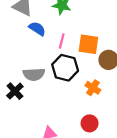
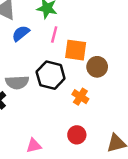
blue semicircle: (37, 29) -> (21, 33), turned -72
pink line: (62, 41) -> (54, 35), moved

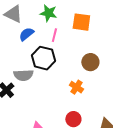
orange square: (76, 50) -> (81, 22), moved
black hexagon: (51, 75) -> (43, 58), moved

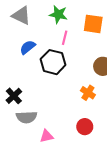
blue semicircle: (26, 34) -> (28, 47), moved
gray semicircle: (23, 75) -> (27, 117), moved

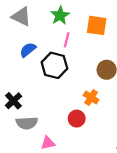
green star: (58, 14) -> (60, 15), turned 30
red circle: (85, 127) -> (77, 119), moved

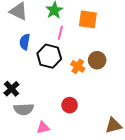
blue semicircle: (28, 50) -> (25, 42), turned -42
orange cross: (91, 97) -> (78, 66), moved

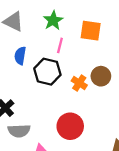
red circle: (70, 105) -> (70, 126), size x1.5

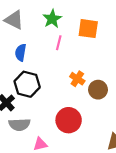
black hexagon: (47, 72) -> (27, 84), moved
brown circle: (101, 76) -> (98, 90), moved

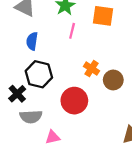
red circle: (69, 120) -> (74, 101), moved

